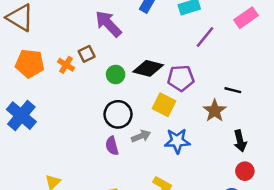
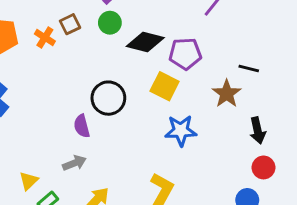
green circle: (116, 74) -> (110, 23), moved
gray arrow: (141, 136) -> (74, 163), moved
purple semicircle: (112, 146) -> (82, 126), moved

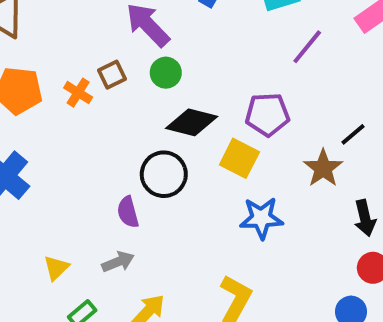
black diamond: (145, 42) -> (192, 122), moved
black line: (249, 69) -> (353, 134), turned -54
yellow triangle: (29, 181) -> (56, 268), moved

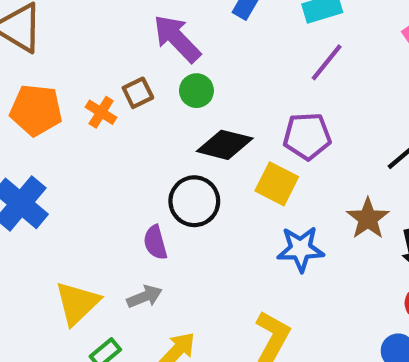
purple line: (307, 47) -> (327, 62), moved
brown star: (323, 168) -> (368, 219), moved
yellow triangle: (56, 268) -> (77, 303), size x1.6

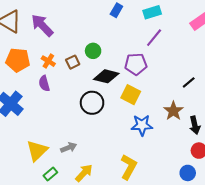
purple arrow: (177, 39) -> (42, 25), moved
brown square: (138, 93) -> (73, 62), moved
purple pentagon: (307, 136) -> (136, 64), moved
purple semicircle: (155, 242) -> (44, 83), moved

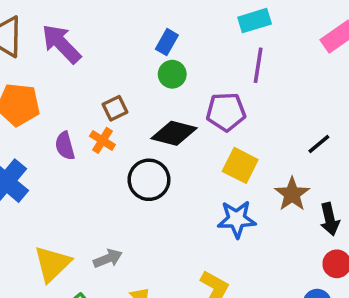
blue rectangle: (116, 10) -> (167, 42), moved
purple line: (154, 38) -> (258, 65), turned -30
green circle: (93, 51) -> (172, 74), moved
orange cross: (48, 61) -> (102, 140), moved
yellow square: (131, 95) -> (240, 165), moved

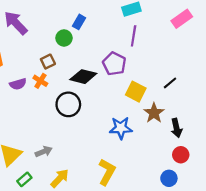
green circle: (172, 74) -> (64, 38), moved
purple pentagon: (226, 112) -> (114, 64), turned 30
purple semicircle: (65, 146) -> (18, 84), turned -91
yellow square: (240, 165) -> (136, 92), moved

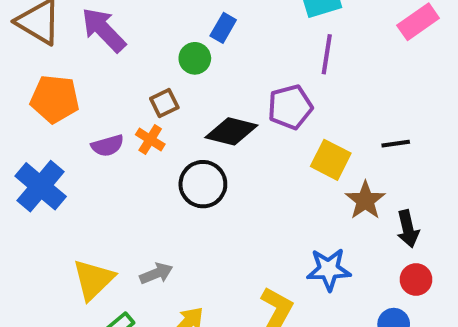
purple pentagon: (114, 64) -> (290, 107), turned 30
black line: (170, 83) -> (396, 144), turned 32
blue star: (121, 128) -> (329, 269), moved

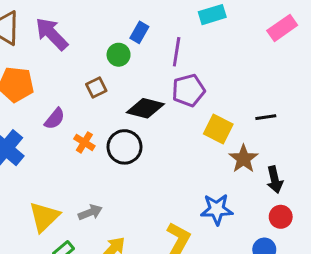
purple line: (327, 54) -> (177, 52), moved
orange cross: (150, 139) -> (84, 142), moved
purple semicircle: (108, 146) -> (55, 119), turned -35

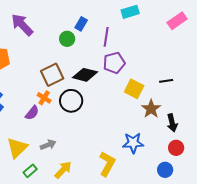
brown square: (96, 87) -> (52, 75), moved, size x1.6
purple semicircle: (55, 119) -> (32, 113), moved

